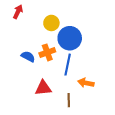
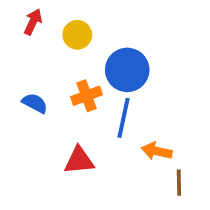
yellow circle: (51, 23) -> (77, 35), moved
blue semicircle: (28, 56) -> (35, 103), moved
brown line: (69, 100) -> (179, 183), moved

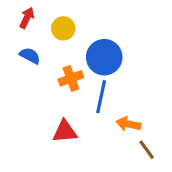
blue semicircle: (35, 103) -> (30, 56), moved
brown line: (179, 183) -> (147, 150), turned -35

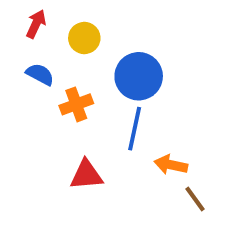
orange cross: (71, 78) -> (76, 104), moved

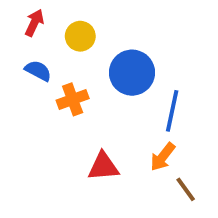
blue line: (135, 129) -> (172, 111), moved
orange arrow: (171, 165) -> (163, 157), turned -64
red triangle: (86, 175) -> (103, 166), moved

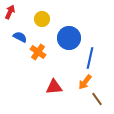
red arrow: (34, 23) -> (10, 12), moved
orange cross: (73, 99) -> (38, 52), turned -35

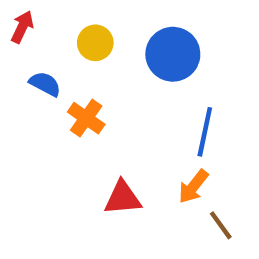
blue circle: (69, 38) -> (173, 54), moved

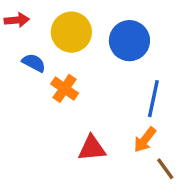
red arrow: (22, 27) -> (17, 20), turned 60
yellow circle: (95, 43) -> (71, 32), size x1.5

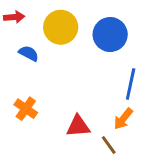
orange cross: (65, 88) -> (26, 109), moved
brown line: (165, 169) -> (109, 145), moved

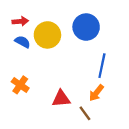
red arrow: (14, 17) -> (20, 21), moved
yellow circle: (61, 27) -> (47, 35), moved

